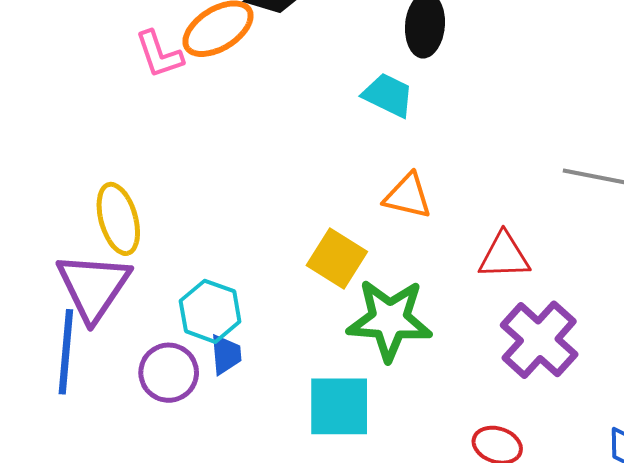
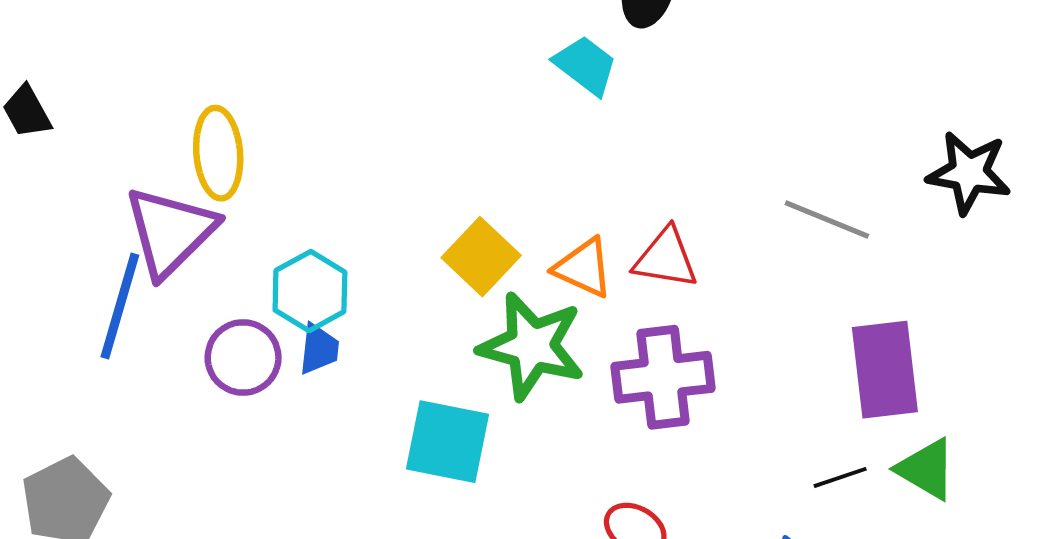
orange triangle: (408, 196) -> (583, 268), moved
red triangle: (504, 256) -> (666, 258), moved
purple cross: (539, 340) -> (663, 377), moved, turned 30

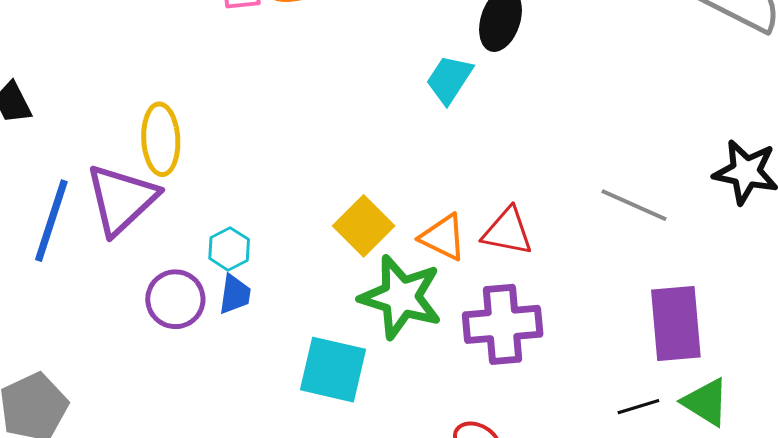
cyan trapezoid: (586, 65) -> (449, 79), turned -96
cyan hexagon: (310, 291) -> (229, 249), size x0.7
blue line: (120, 306) -> (51, 221), moved

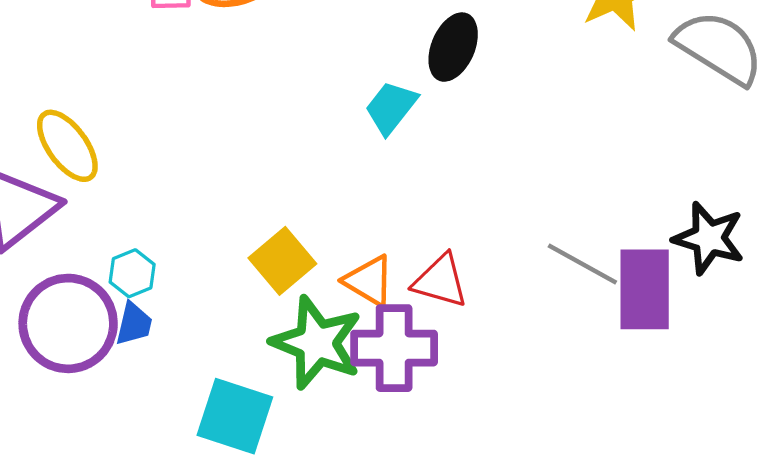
yellow ellipse: (161, 139) -> (67, 146), turned -38
purple circle: (175, 299) -> (68, 323), size x1.5
purple rectangle: (676, 323) -> (645, 289), moved
purple cross: (503, 324) -> (394, 348), moved

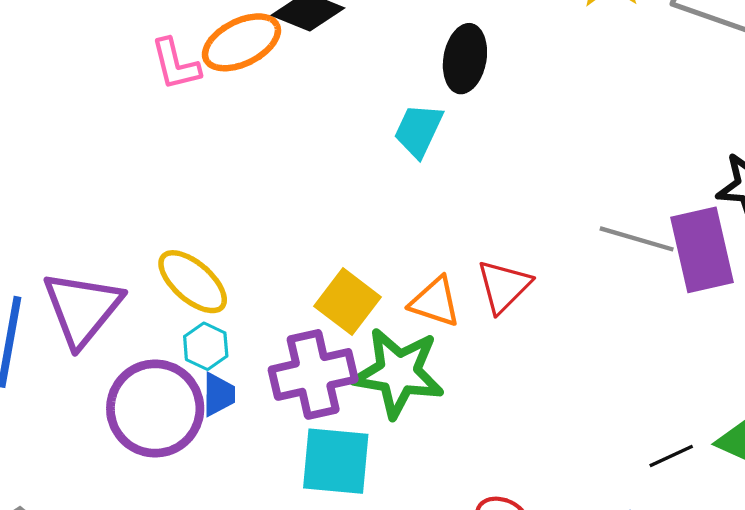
yellow ellipse: (67, 146) -> (193, 282), moved
red triangle: (440, 281) -> (504, 286), turned -48
purple cross: (394, 348) -> (313, 374), moved

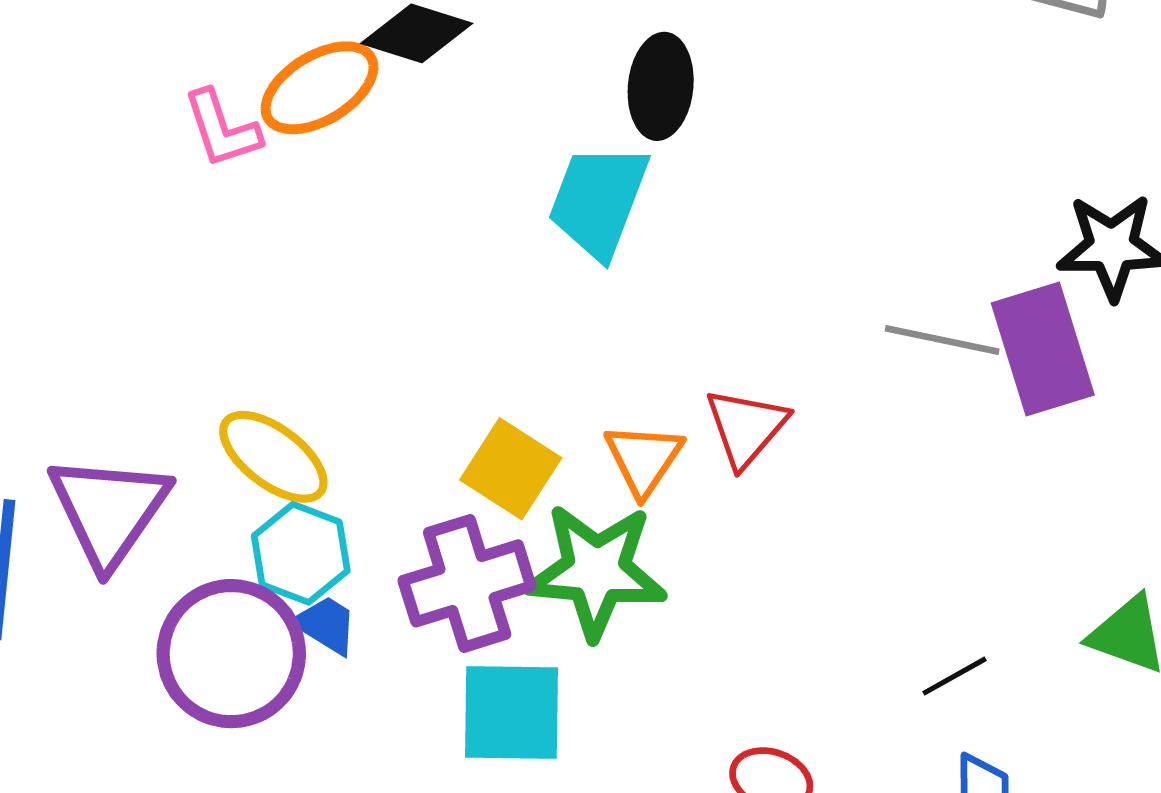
cyan trapezoid: (418, 130) -> (598, 201), size x1.4
orange triangle: (435, 302) -> (644, 459), turned 50
cyan hexagon: (206, 346) -> (301, 553), size x1.4
blue trapezoid: (219, 394) -> (326, 625), turned -54
black line: (671, 456) -> (955, 676), moved

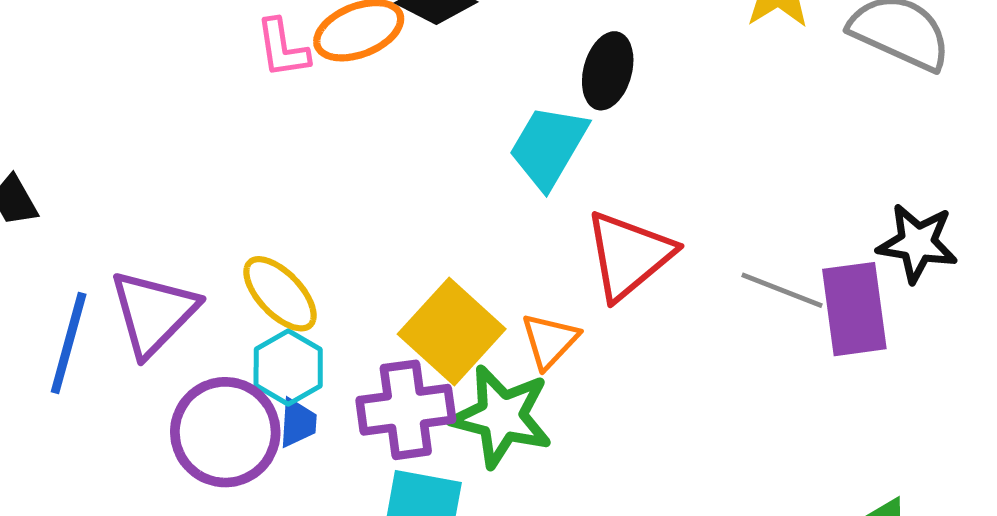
red triangle: (746, 427) -> (629, 255), moved, size x1.5
yellow square: (511, 469) -> (452, 331), size x1.4
blue trapezoid: (326, 625) -> (298, 423), turned 52

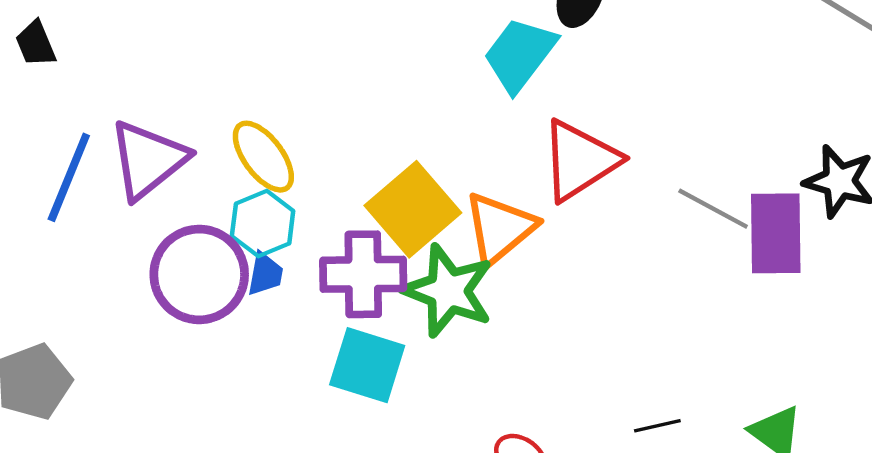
orange triangle: (550, 341) -> (500, 228), size x1.4

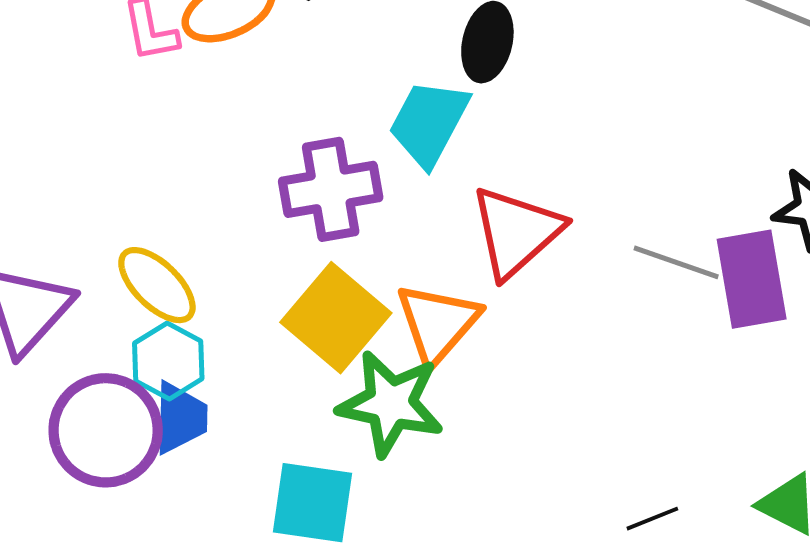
blue trapezoid: (265, 274) -> (180, 418), size x1.4
purple cross: (363, 274) -> (331, 189), moved

